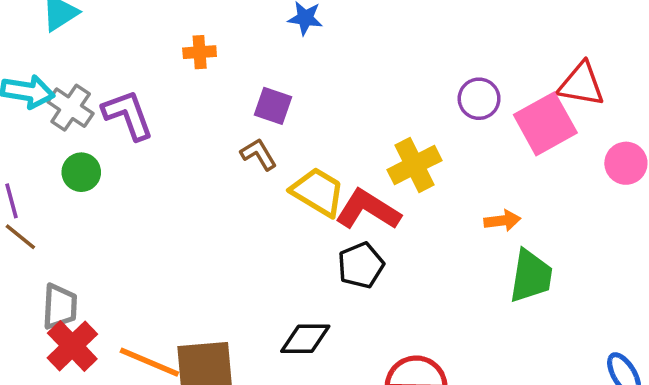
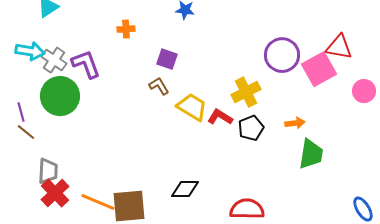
purple circle: (479, 99) -> (282, 55), size x1.5
green circle: (81, 172) -> (60, 96), size x1.8
red L-shape: (368, 210) -> (220, 117), size x0.7
black pentagon: (361, 265) -> (251, 128), moved

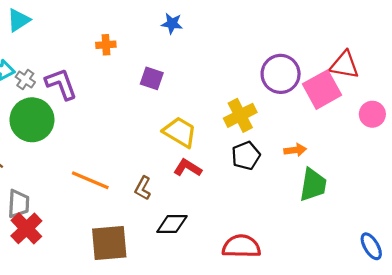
gray cross: (54, 60) -> (25, 79), size x0.7
brown L-shape: (159, 86) -> (143, 188), moved, turned -120
red L-shape: (220, 117) -> (188, 168), moved
orange line: (98, 202) -> (90, 180), moved

